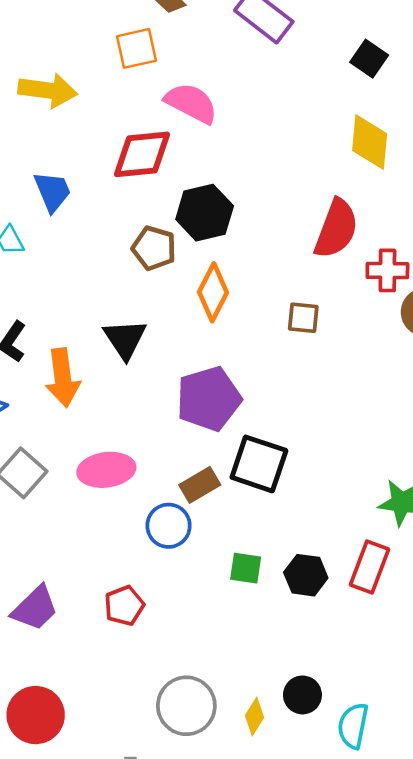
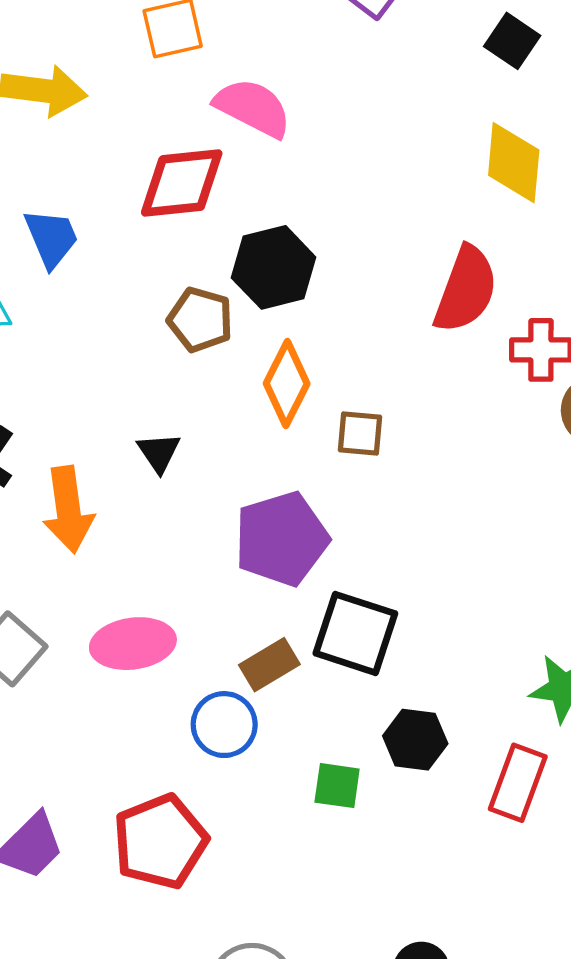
brown square: (303, 318) -> (360, 434), moved
black triangle: (125, 339) -> (159, 452), size x0.7
black hexagon: (306, 575) -> (415, 740), moved
red pentagon: (124, 606) -> (160, 842), size x1.6

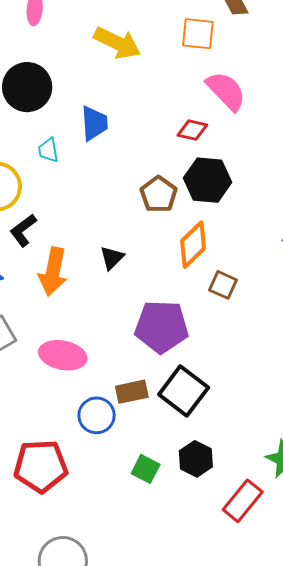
red diamond: (182, 183) -> (192, 130), moved, size x0.6

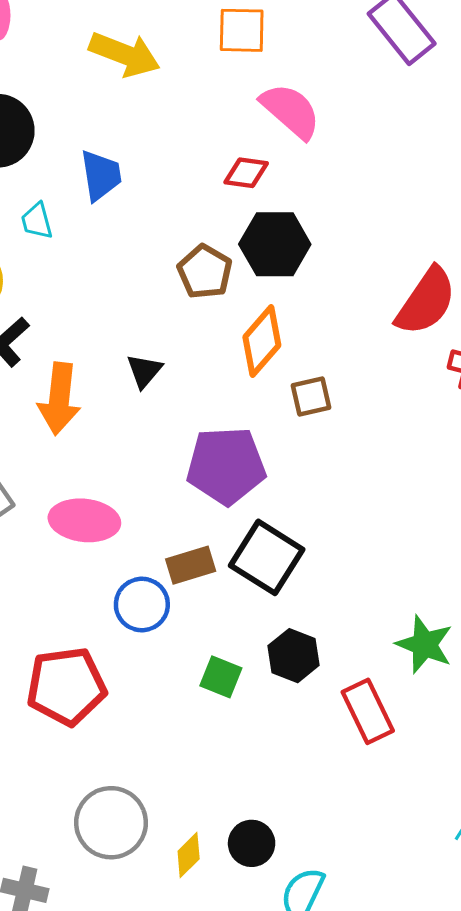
brown square: (223, 285) -> (311, 396), turned -32
red rectangle: (243, 501) -> (368, 711), turned -60

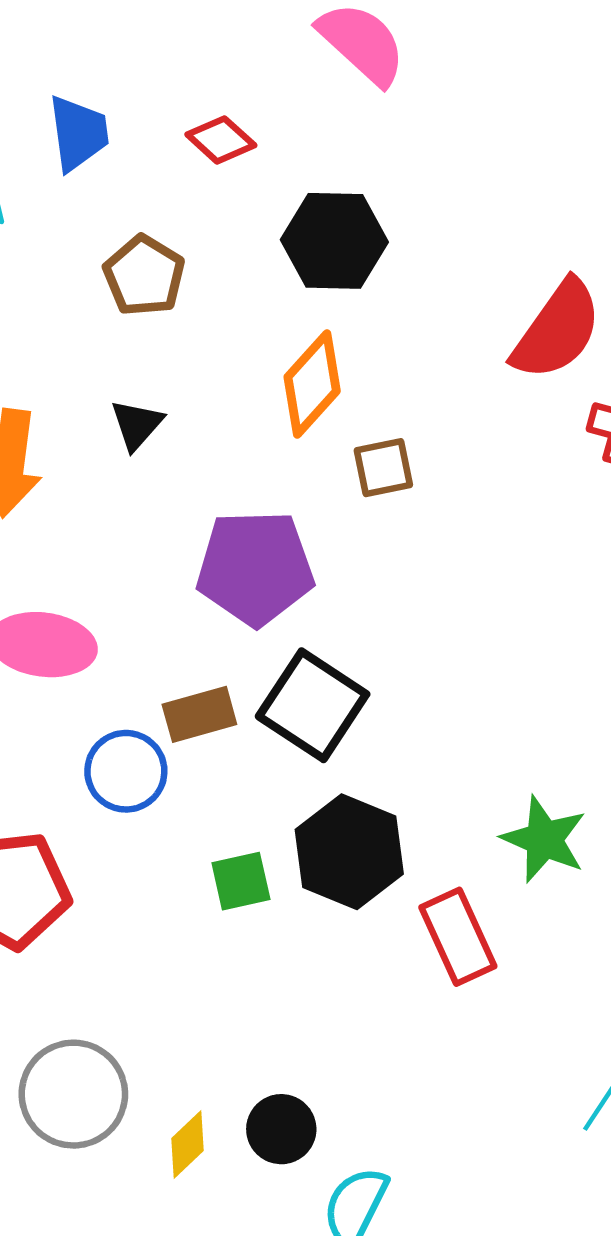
red diamond: (246, 173) -> (221, 140), moved, turned 33
brown pentagon: (205, 272) -> (144, 276), moved
black hexagon: (293, 656) -> (349, 852), size x1.4
green square: (221, 677) -> (241, 881), turned -36

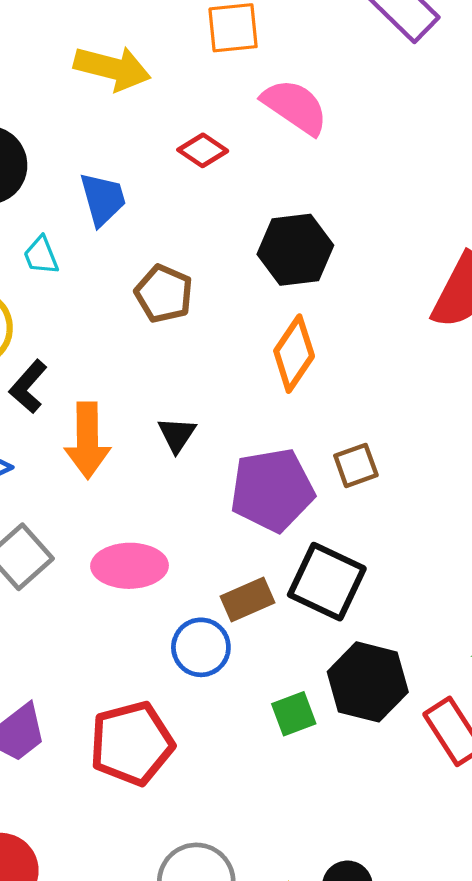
red diamond: (221, 140) -> (203, 150), moved
black triangle: (137, 425) -> (177, 435), moved
brown square: (383, 468) -> (356, 465), moved

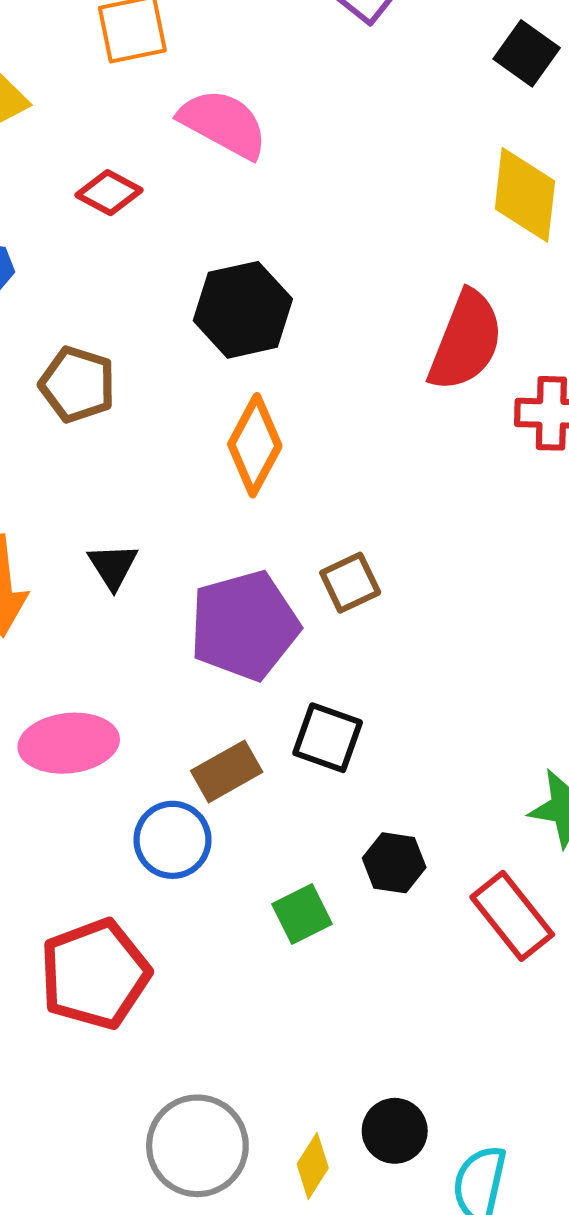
black square: (327, 582) -> (328, 738), size x0.7
black hexagon: (368, 682) -> (394, 863), size x0.6

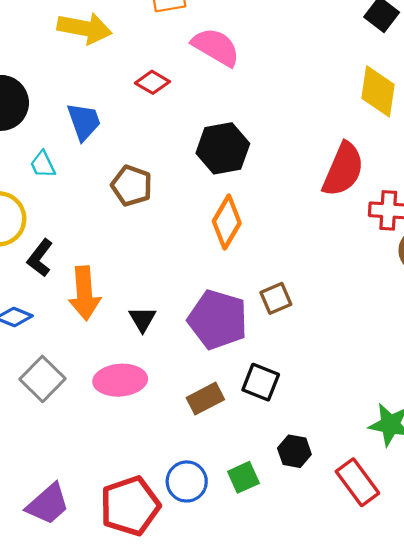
black triangle: (113, 566) -> (142, 319), moved
purple pentagon: (244, 625) -> (218, 320), turned 30
blue circle: (172, 840) -> (187, 481), moved

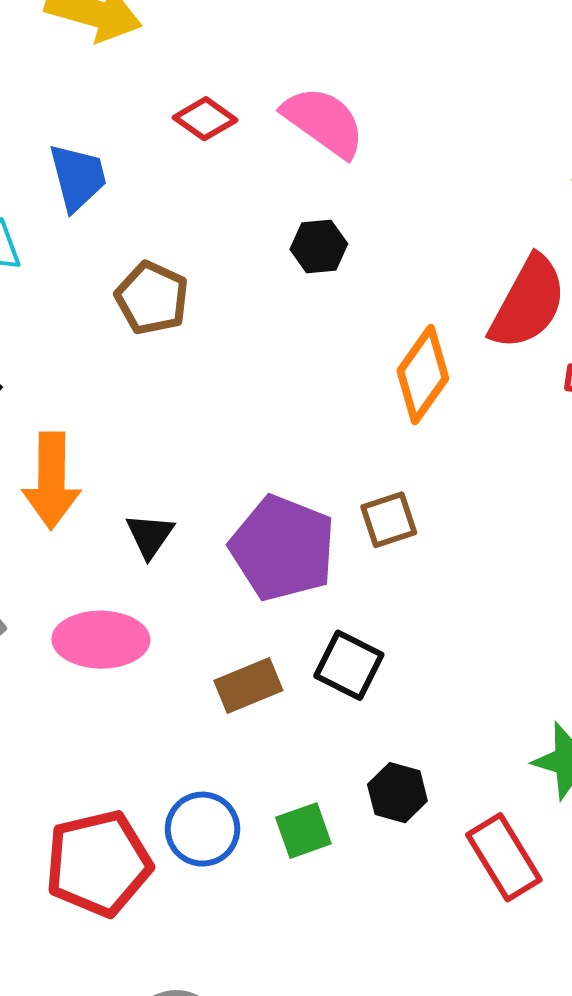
pink semicircle: (216, 47) -> (324, 122), moved
black hexagon: (223, 148) -> (319, 246), size x0.6
orange diamond: (227, 222) -> (423, 375), moved

